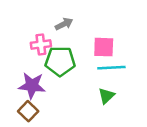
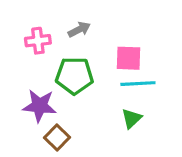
pink cross: (41, 44) -> (38, 41), moved
brown square: (28, 111) -> (57, 138), moved

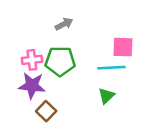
pink cross: (38, 41) -> (32, 60), moved
pink square: (128, 58) -> (123, 47), moved

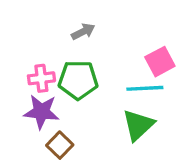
pink square: (123, 47) -> (160, 62), turned -30
green triangle: (106, 96) -> (138, 125), size x1.5

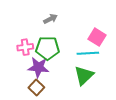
pink square: (160, 62) -> (97, 37), turned -30
purple star: (41, 112) -> (38, 67), moved

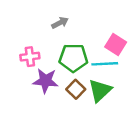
green pentagon: (47, 48) -> (73, 58), moved
brown square: (36, 88) -> (76, 89), moved

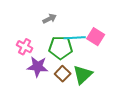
pink cross: (30, 57) -> (25, 47), turned 35
cyan line: (105, 64) -> (75, 38), moved

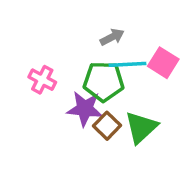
gray arrow: (50, 19) -> (112, 37), moved
purple star: (38, 67) -> (85, 109), moved

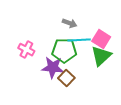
gray arrow: (112, 37) -> (70, 23), turned 48
green triangle: (141, 127) -> (101, 56), moved

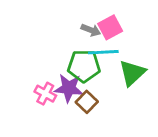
pink square: (101, 39) -> (110, 27), moved, turned 30
pink cross: (26, 50) -> (45, 94), moved

